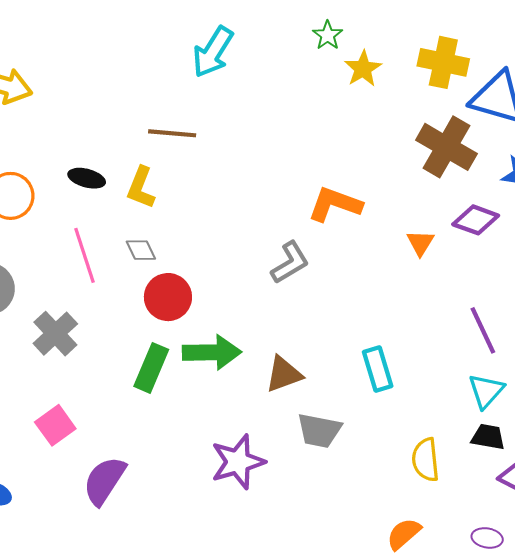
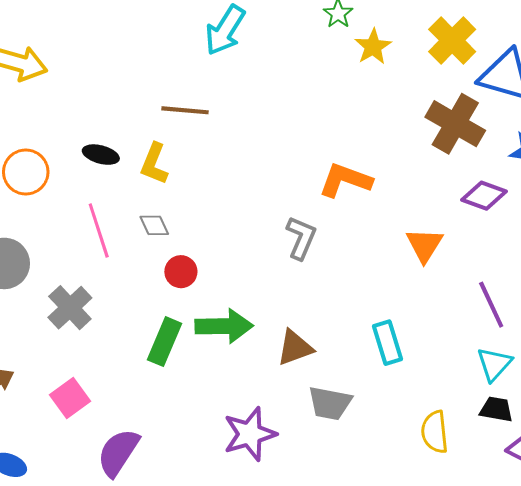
yellow cross: (443, 62) -> (452, 40), turned 33
orange triangle: (420, 243) -> (424, 245), moved, size x1.4
gray L-shape: (290, 263) -> (301, 238), turned -36
red circle: (168, 297) -> (181, 272), size x0.7

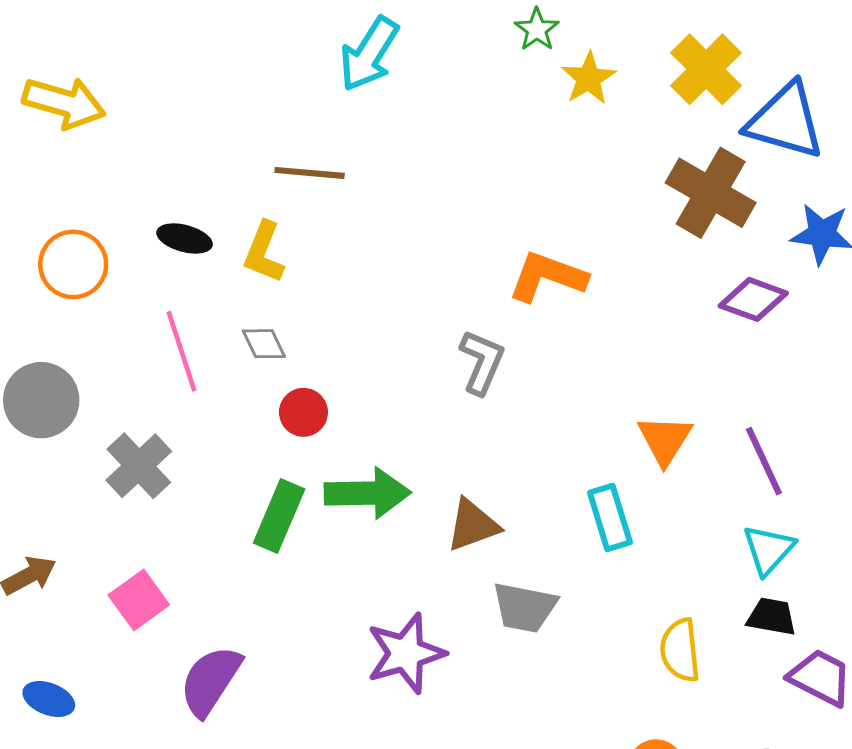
orange triangle: (424, 245) -> (665, 440), moved

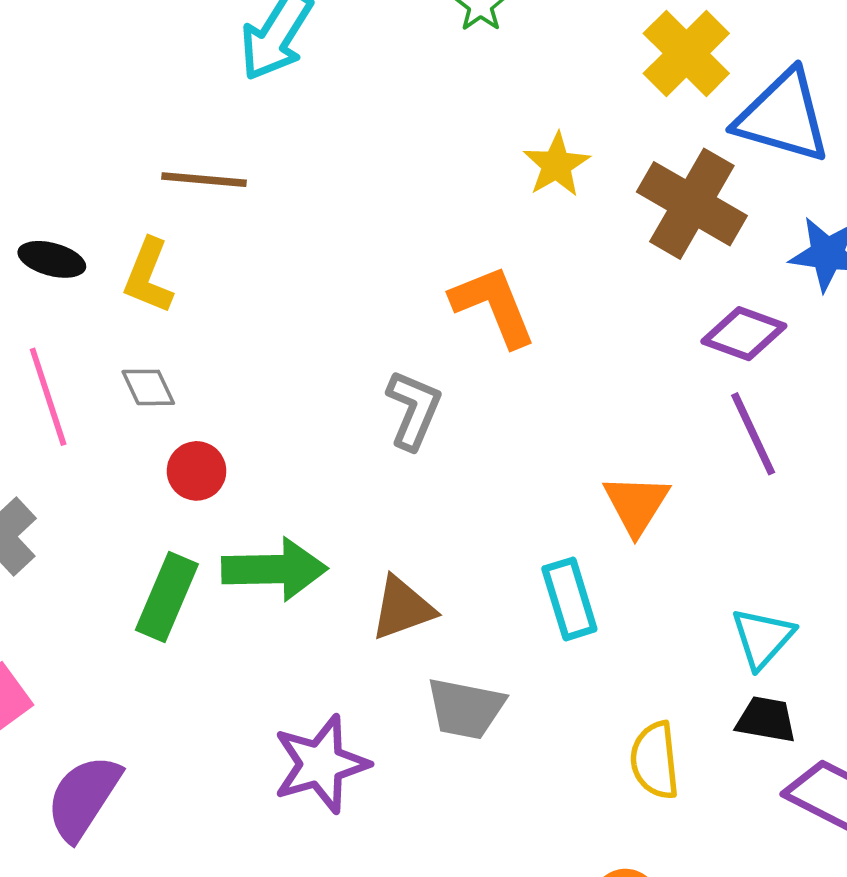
yellow star: (589, 78) -> (556, 165), moved
orange L-shape: (547, 277) -> (493, 306), turned 48
purple line: (764, 461) -> (753, 434), moved

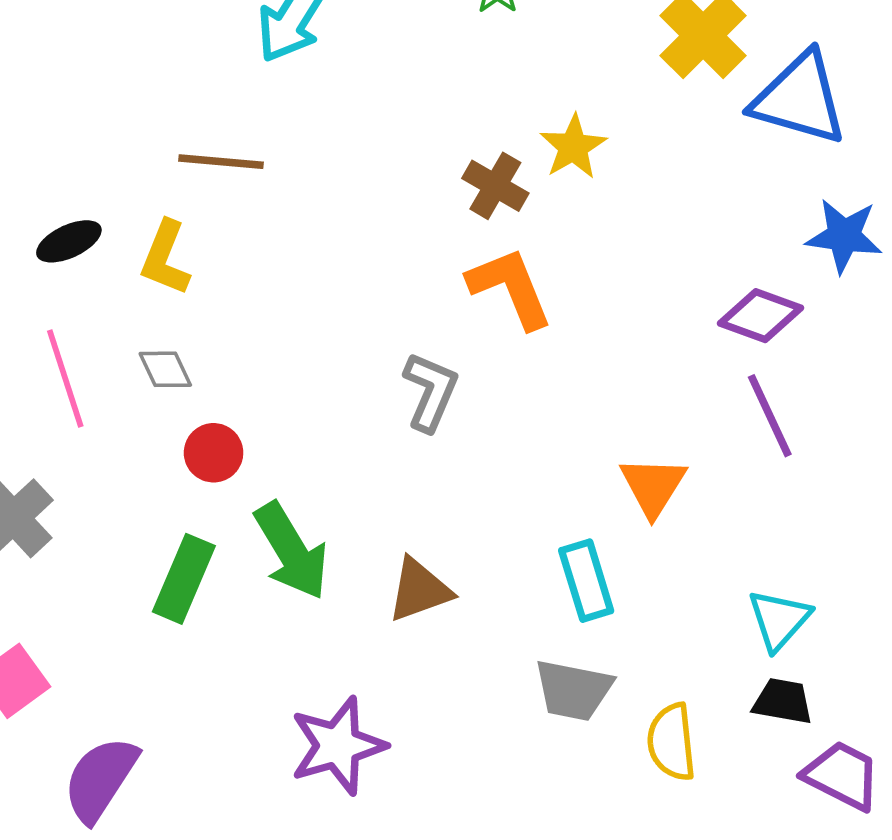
brown cross: (692, 204) -> (495, 186), moved, size x0.6
black ellipse: (52, 259) -> (69, 241), turned -40
green arrow: (274, 569) -> (291, 551), turned 60
gray trapezoid: (466, 708) -> (573, 690), moved

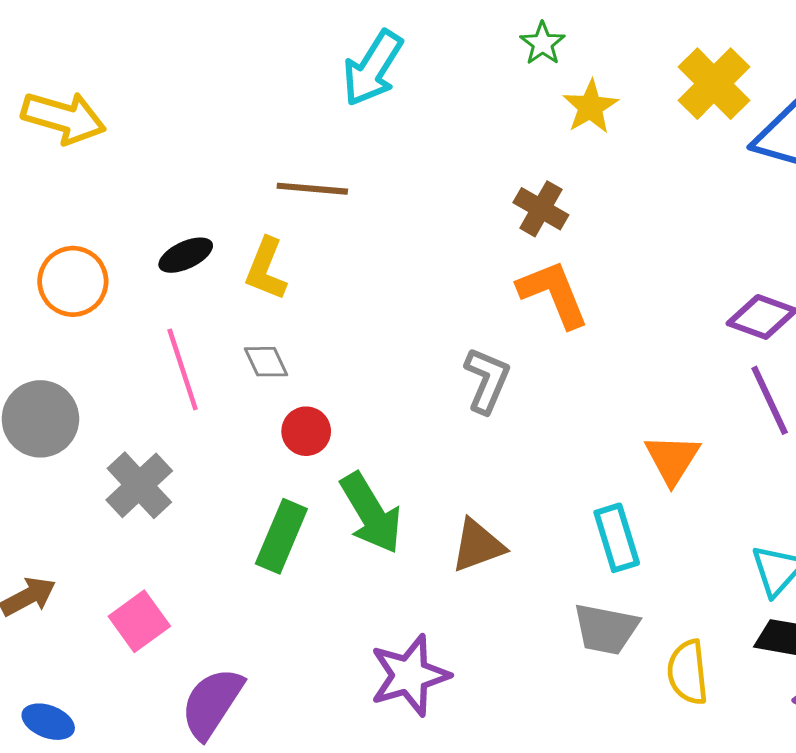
yellow star: (573, 147) -> (590, 107), moved

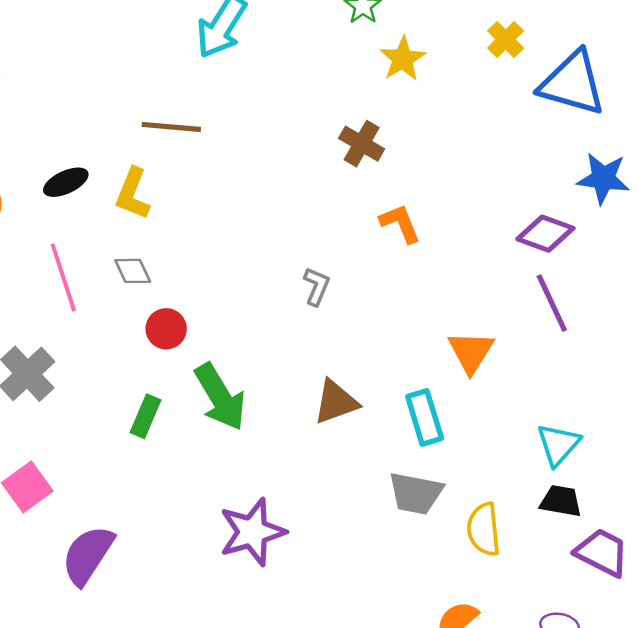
yellow cross: (714, 84) -> (506, 39), size x0.6
orange L-shape: (553, 294) -> (400, 223), moved, size x0.7
gray L-shape: (487, 380) -> (317, 286), size x0.7
green rectangle: (281, 536) -> (146, 416), size x0.7
brown triangle: (478, 546) -> (336, 402), moved

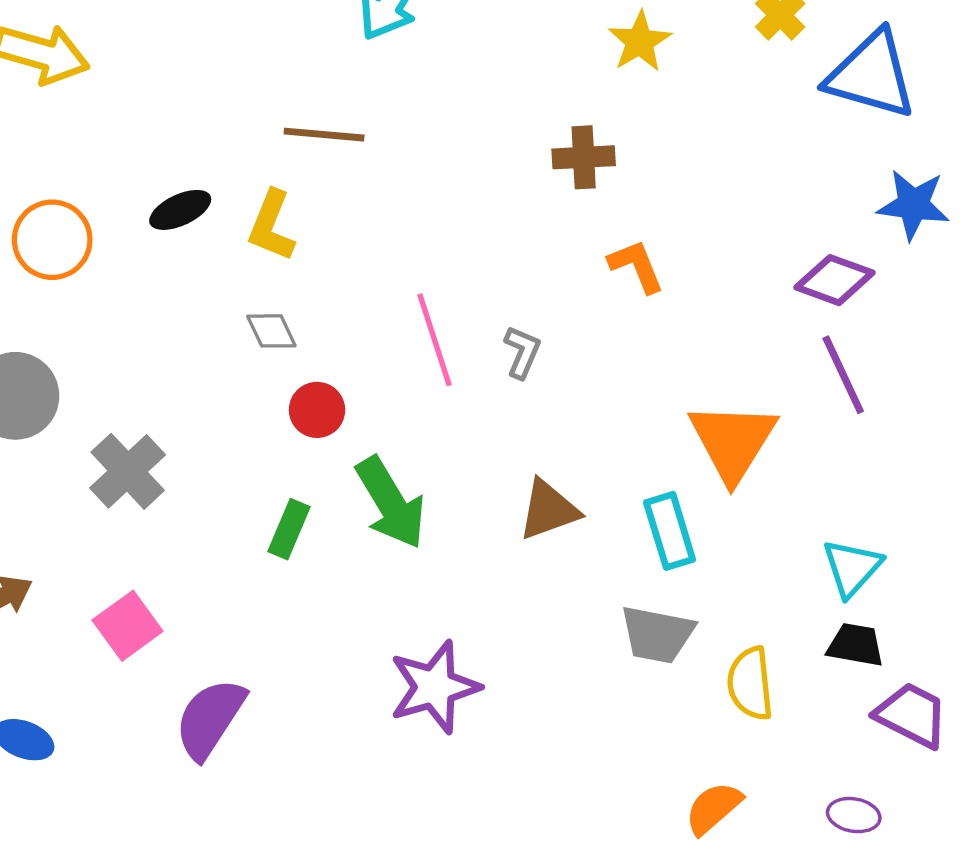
brown cross: (362, 144) -> (584, 157), turned -33
pink line: (63, 277) -> (435, 340), moved
orange triangle: (471, 352) -> (733, 441), size x1.4

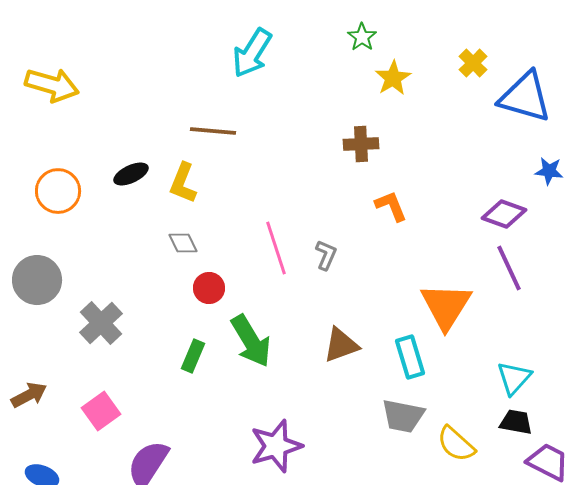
blue star: (913, 205) -> (549, 171), size x0.7
yellow semicircle: (750, 684) -> (456, 444), turned -42

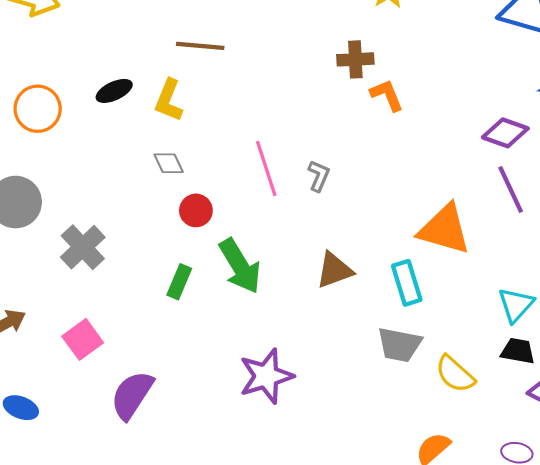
orange L-shape: (391, 206) -> (387, 95), moved
orange triangle: (446, 306) -> (445, 229), turned -46

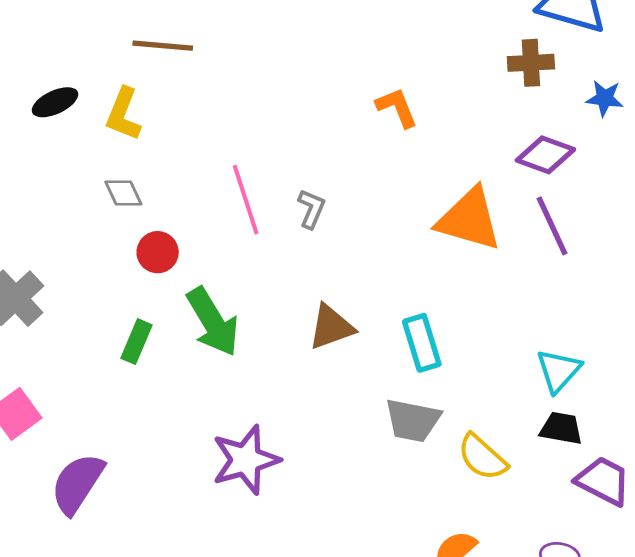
brown cross: (355, 59) -> (531, 63), moved
orange triangle: (445, 229) -> (469, 219), moved

